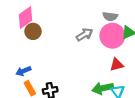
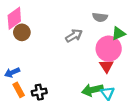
pink circle: (112, 36) -> (109, 49), moved
red triangle: (117, 65) -> (106, 66), turned -48

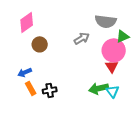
gray semicircle: (100, 17) -> (106, 21), size x1.5
brown circle: (22, 32) -> (40, 44), moved

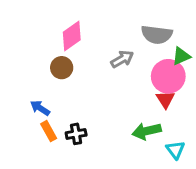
pink diamond: (27, 22) -> (72, 36), moved
blue arrow: (25, 72) -> (40, 108), turned 56
cyan triangle: (113, 91) -> (175, 150), moved

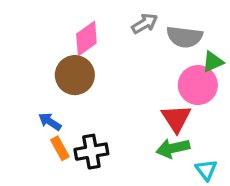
gray arrow: (122, 59) -> (145, 24), moved
brown circle: (62, 68) -> (75, 75), size x1.5
red triangle: (165, 99) -> (176, 118), moved, size x1.4
black cross: (76, 134) -> (91, 152), size x1.4

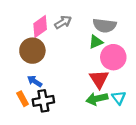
gray arrow: (145, 24) -> (63, 22), moved
green triangle: (213, 62) -> (96, 42), moved
blue arrow: (50, 122) -> (35, 81), moved
cyan triangle: (206, 170) -> (119, 98), moved

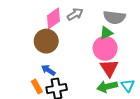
pink circle: (113, 57) -> (105, 48), moved

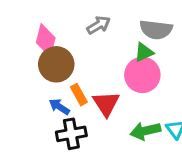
pink diamond: (53, 18) -> (46, 40), moved, turned -40
red triangle: (109, 68) -> (106, 104), moved
orange rectangle: (37, 87) -> (79, 95), moved

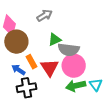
gray semicircle: (156, 30) -> (69, 50), moved
green triangle: (144, 52) -> (55, 40), moved
pink circle: (142, 75) -> (74, 66), moved

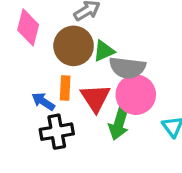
brown circle: (16, 42) -> (74, 46), moved
orange rectangle: (31, 62) -> (65, 88), turned 32
green arrow: (76, 86) -> (119, 123), moved, turned -60

